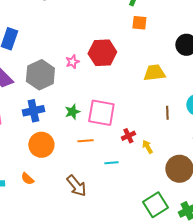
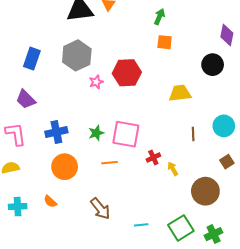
gray hexagon: (40, 75) -> (77, 55), moved
cyan line: (111, 163) -> (141, 225), moved

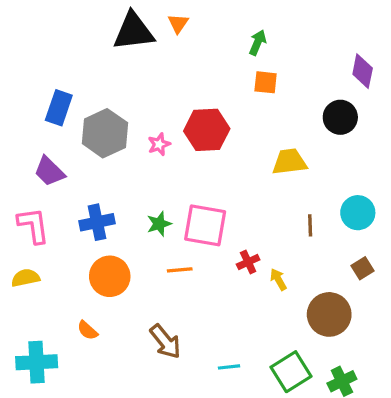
gray hexagon: (77, 55) -> (105, 133), moved
cyan cross: (18, 207) -> (37, 362), moved, size x1.4

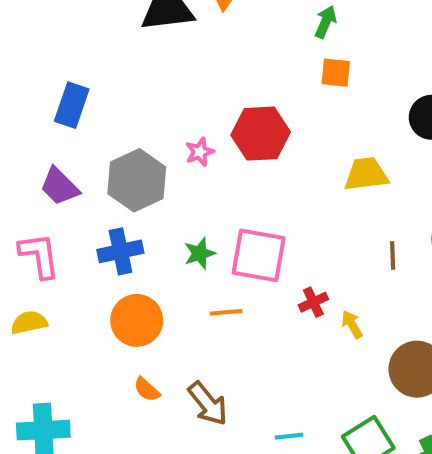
gray hexagon: (105, 133) -> (137, 180), moved
orange semicircle: (87, 330) -> (147, 389), moved

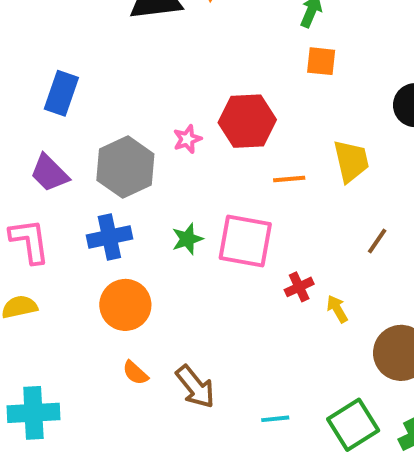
yellow trapezoid: (366, 174) -> (351, 161), turned 84
brown line: (393, 255) -> (377, 241), turned 36
orange line: (226, 312) -> (289, 179), moved

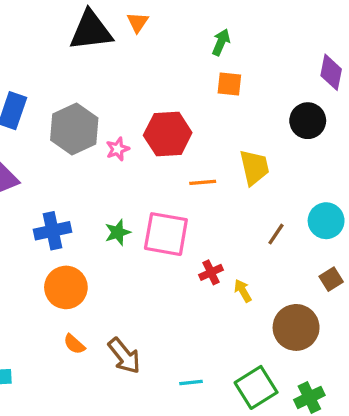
gray hexagon: (125, 167) -> (74, 129), moved

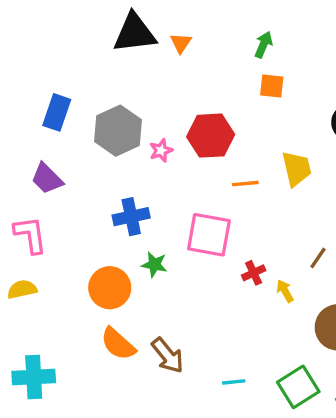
orange triangle: (138, 22) -> (181, 43), moved
blue cross: (53, 231) -> (131, 217), moved
green star: (118, 232) -> (154, 265), moved, turned 30
brown line: (276, 234) -> (318, 258), moved
orange semicircle: (74, 344) -> (118, 344), size x1.6

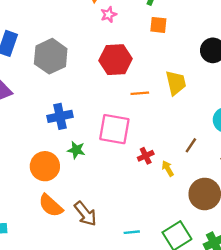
pink star: (161, 150) -> (109, 14), moved

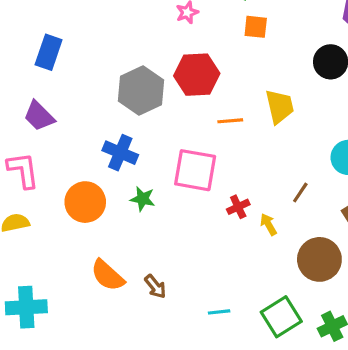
gray hexagon: (51, 56) -> (141, 91), moved
blue cross: (60, 116) -> (120, 153), turned 35
orange circle: (45, 166) -> (85, 202), moved
brown arrow: (85, 214) -> (155, 286), size x0.7

